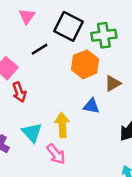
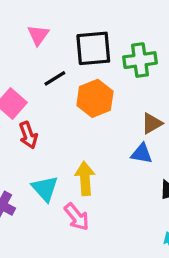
black square: (69, 26) -> (93, 48), turned -32
orange hexagon: (85, 64) -> (95, 98), moved
blue triangle: (91, 106) -> (142, 153), moved

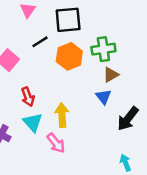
green cross: (140, 60) -> (103, 49), moved
red arrow: (28, 135) -> (28, 97), moved
blue triangle: (142, 153) -> (103, 97), turned 42

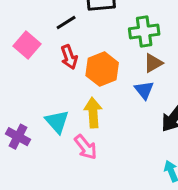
orange hexagon: (69, 56) -> (102, 69), moved
red arrow: (28, 97) -> (69, 57), moved

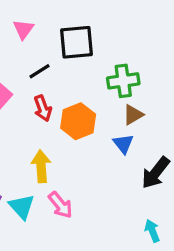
yellow arrow: (93, 113) -> (41, 166), moved
cyan triangle: (57, 122) -> (22, 207), moved

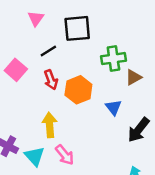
brown triangle: (133, 115) -> (134, 77), moved

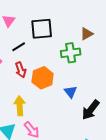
brown triangle: (134, 77) -> (87, 34), moved

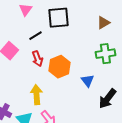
green cross: (71, 53) -> (105, 54), moved

